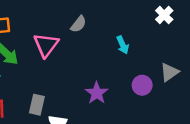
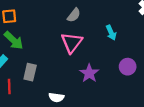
pink triangle: (46, 45) -> (72, 43), moved
gray rectangle: (37, 105) -> (30, 72), moved

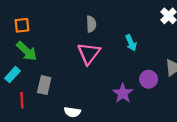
gray semicircle: (74, 15) -> (91, 24), turned -40
purple star: (89, 73) -> (123, 93), moved

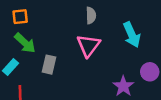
cyan arrow: (131, 43) -> (132, 35), size x1.5
gray rectangle: (44, 85) -> (49, 65), moved

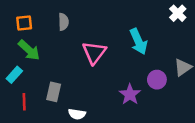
gray semicircle: (91, 15) -> (63, 22), moved
gray rectangle: (49, 65) -> (54, 92), moved

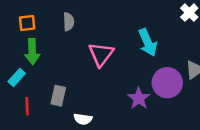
green arrow: (29, 50) -> (32, 52), turned 45
purple circle: (157, 80) -> (167, 83), size x1.5

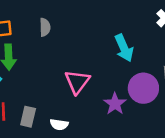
pink triangle: (101, 54) -> (77, 82), moved
gray rectangle: (58, 96) -> (28, 117), moved

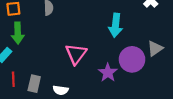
cyan arrow: (124, 48) -> (116, 25), turned 30

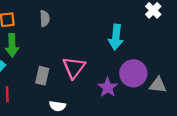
gray triangle: (155, 48) -> (158, 85), moved, turned 42
gray rectangle: (34, 84) -> (42, 76), moved

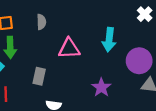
pink triangle: (74, 68) -> (69, 49), moved, turned 50
purple circle: (133, 73) -> (139, 61), moved

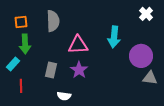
gray semicircle: (41, 22) -> (53, 21), size x1.5
purple star: (101, 87) -> (79, 70), moved

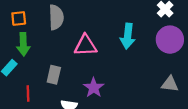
purple circle: (141, 56) -> (170, 40), moved
purple star: (79, 70) -> (94, 88), moved
red line: (21, 86) -> (28, 93), moved

